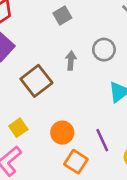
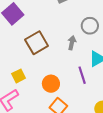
gray arrow: (71, 61) -> (72, 43), moved
purple line: (102, 140) -> (82, 75), moved

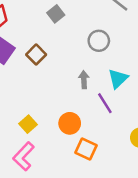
brown square: (37, 43) -> (36, 55), moved, size x0.7
gray arrow: (72, 43) -> (84, 80), moved

